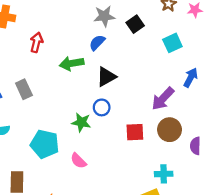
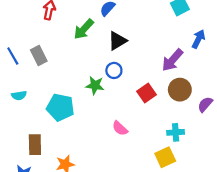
green arrow: (72, 63) -> (84, 29), turned -35
red square: (135, 132) -> (147, 93), turned -30
purple semicircle: (195, 146) -> (205, 104), turned 42
pink semicircle: (78, 161) -> (120, 128), moved

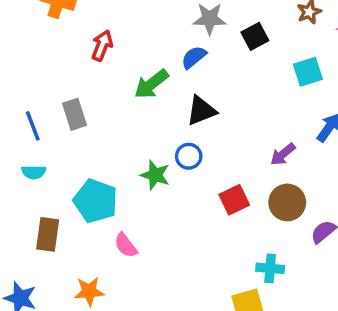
blue line: (13, 56) -> (33, 126), moved
purple arrow: (172, 60) -> (283, 154), size x0.7
pink semicircle: (120, 128) -> (126, 245), moved
brown rectangle: (35, 145) -> (48, 234), moved

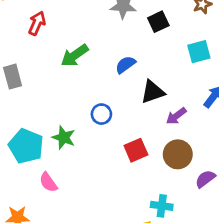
blue semicircle: (194, 57) -> (125, 65), moved
black triangle: (201, 111) -> (153, 92), moved
green star: (155, 175) -> (64, 138), moved

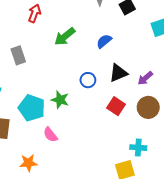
black triangle: (153, 92) -> (118, 73), moved
red square: (136, 150) -> (116, 106), turned -30

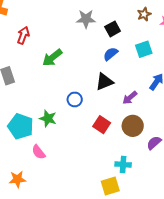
blue semicircle: (104, 41) -> (111, 54), moved
black triangle: (118, 73) -> (104, 82), moved

